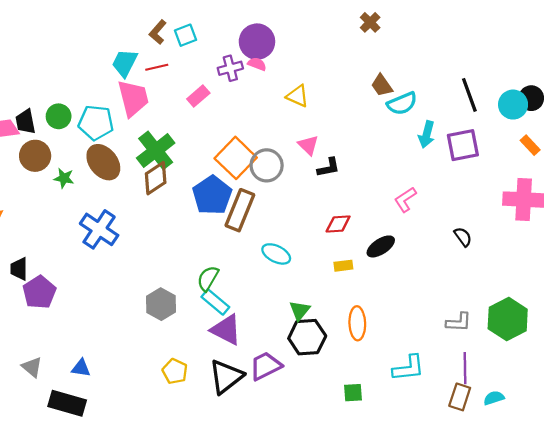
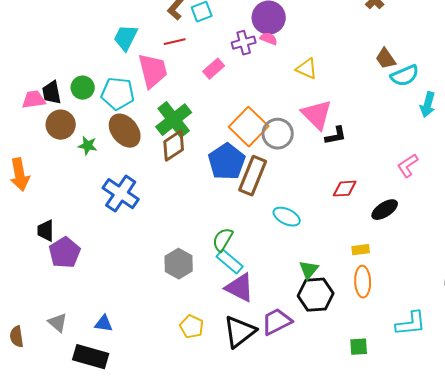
cyan trapezoid: (125, 63) -> (126, 38), moved
pink triangle: (308, 145) -> (317, 115), size x1.6
yellow rectangle: (343, 266) -> (361, 250), moved

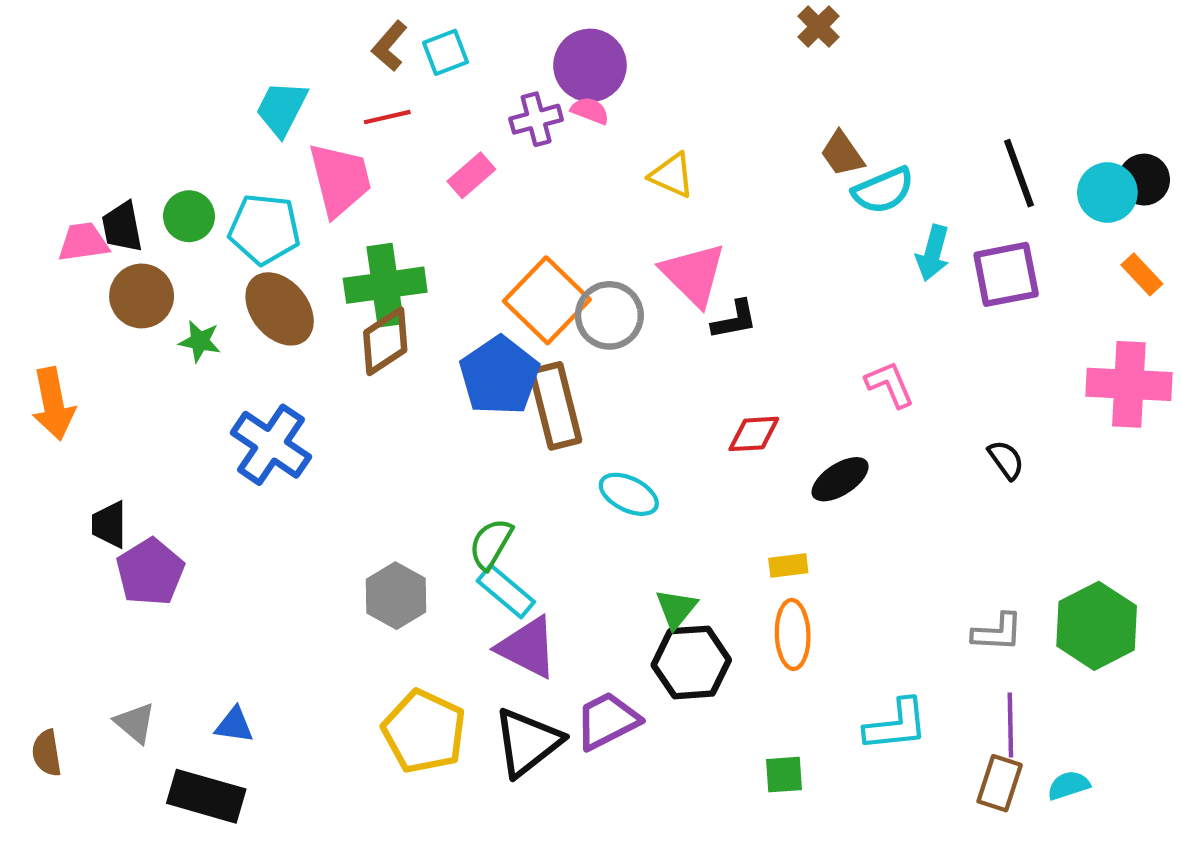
green cross: (174, 120) -> (385, 285), turned 30
pink L-shape: (408, 166) -> (890, 384), turned 100
brown rectangle: (253, 176) -> (555, 406), turned -36
yellow pentagon: (192, 327) -> (424, 731), size x1.6

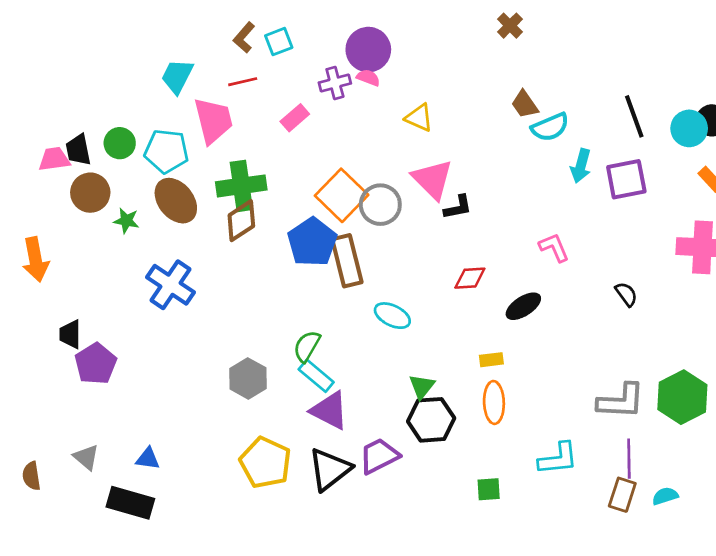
gray L-shape: (997, 632) -> (621, 401), size x1.5

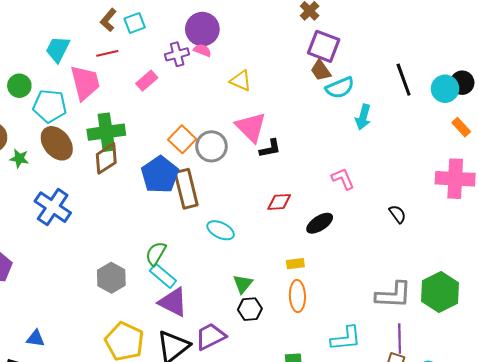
green circle: (120, 143) -> (19, 86), moved
purple square: (626, 179) -> (324, 46), moved, turned 32
orange square: (342, 195) -> (182, 139), size x0.7
black hexagon: (431, 420) -> (250, 309), size x0.7

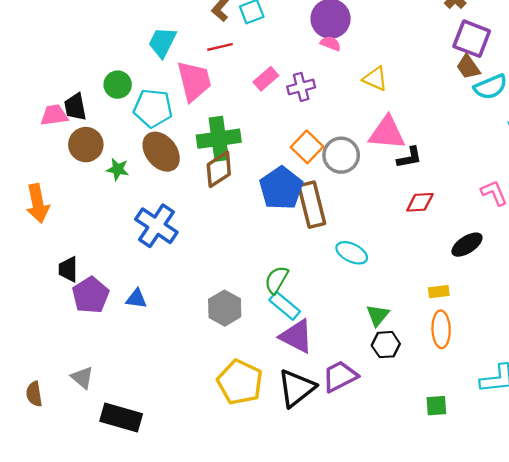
purple cross: (177, 54) -> (301, 87), moved
pink triangle: (251, 127) -> (387, 133), turned -40
red diamond: (279, 202) -> (420, 202), moved
blue triangle: (36, 338) -> (136, 299), moved

